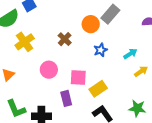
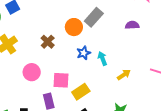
cyan arrow: (130, 54) -> (102, 58), moved, turned -80

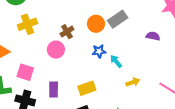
cyan arrow: (102, 58) -> (116, 61), turned -32
pink circle: (32, 72) -> (56, 50), moved
pink square: (61, 80) -> (25, 72), moved

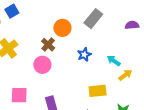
orange circle: (96, 24) -> (62, 28), moved
cyan arrow: (116, 61) -> (114, 61), moved
yellow rectangle: (87, 88) -> (98, 91), moved, turned 30

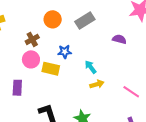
brown cross: (48, 45) -> (32, 39), moved
pink circle: (42, 65) -> (31, 59), moved
yellow rectangle: (98, 91) -> (51, 69), moved

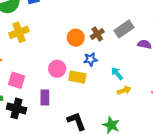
orange circle: (53, 19) -> (76, 38), moved
gray rectangle: (85, 21) -> (124, 29), moved
brown cross: (32, 39) -> (97, 34), moved

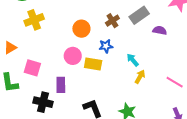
orange circle: (76, 38) -> (81, 29), moved
yellow arrow: (124, 90) -> (140, 77), turned -40
black cross: (16, 108) -> (43, 102), moved

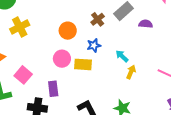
pink square: (32, 68) -> (23, 75), turned 30

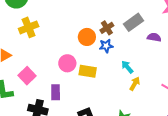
orange circle: (68, 31) -> (87, 37), moved
blue star: (94, 45) -> (106, 46), moved

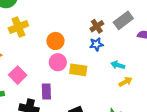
orange circle: (87, 37) -> (55, 41), moved
cyan arrow: (127, 67) -> (118, 65), turned -32
yellow arrow: (135, 84) -> (125, 82), turned 32

